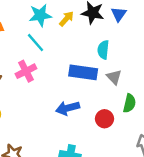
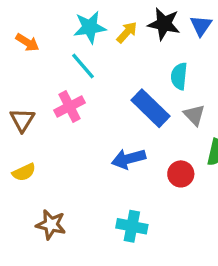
blue rectangle: (83, 72) -> (150, 108), turned 36

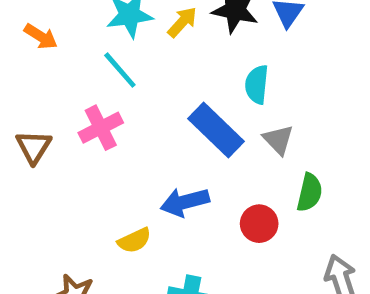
yellow semicircle: (24, 172) -> (134, 240), moved

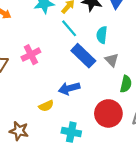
cyan line: (120, 70) -> (69, 28), moved
red circle: (259, 224) -> (108, 113), moved, size x1.6

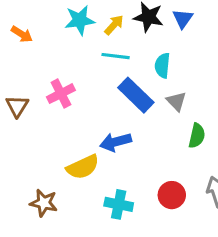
cyan line: (69, 28) -> (116, 56), turned -42
yellow semicircle: (46, 106) -> (83, 167), size x1.5
red circle: (108, 113) -> (172, 195), moved, size x0.7

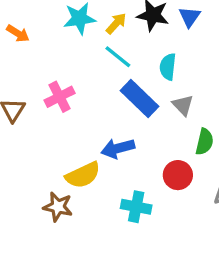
cyan line: (116, 56) -> (118, 57), turned 32
red circle: (172, 195) -> (178, 175), moved
brown star: (44, 203) -> (58, 207), moved
cyan cross: (119, 204) -> (136, 207), moved

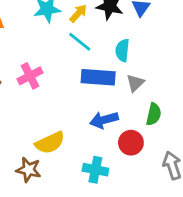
blue rectangle: (140, 98) -> (98, 77), turned -40
gray triangle: (183, 105) -> (135, 83), turned 30
blue arrow: (118, 148) -> (104, 120), moved

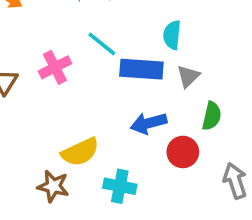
cyan line: (80, 42) -> (102, 44), moved
cyan cross: (95, 170) -> (120, 186), moved

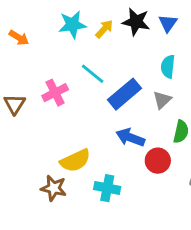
cyan semicircle: (172, 35) -> (168, 67), moved
blue rectangle: (141, 69) -> (125, 94), turned -44
blue arrow: (149, 123) -> (130, 137), turned 36

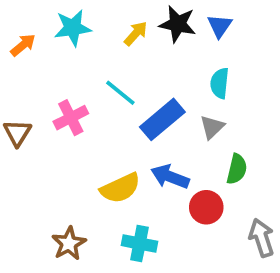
cyan star: (72, 25) -> (73, 28), moved
orange arrow: (19, 38) -> (23, 45), turned -72
yellow semicircle: (75, 161) -> (120, 188), moved
brown star: (54, 188) -> (69, 243), turned 30

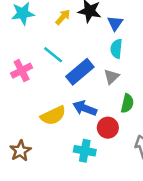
blue triangle: (220, 26) -> (115, 23), moved
cyan cross: (139, 243) -> (85, 151), moved

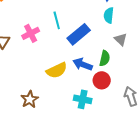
cyan line: (53, 55) -> (57, 20), turned 36
gray triangle: (111, 77) -> (121, 39), moved, turned -32
green semicircle: (127, 103) -> (105, 58), moved

